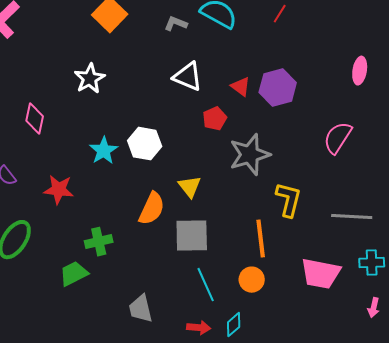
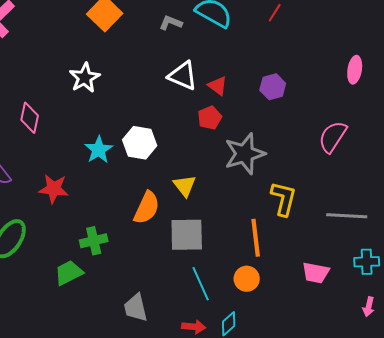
red triangle: (241, 87) -> (218, 86), moved
purple hexagon: (278, 88) -> (273, 87), size x0.7
pink trapezoid: (321, 274) -> (316, 273), size x0.7

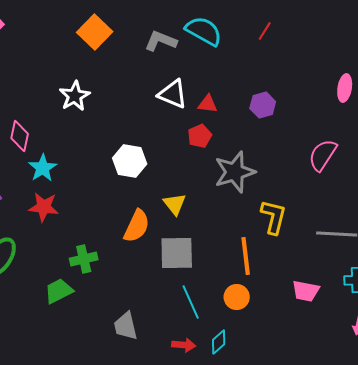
gray L-shape: (171, 23) -> (161, 41), size x1.4
red triangle: (218, 86) -> (208, 104), turned -30
cyan star: (99, 150) -> (43, 168), moved

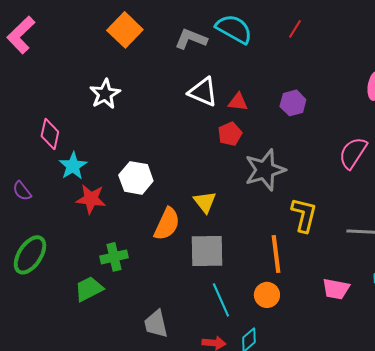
white hexagon: (130, 161) -> (136, 178), moved
red star: (44, 207) -> (91, 199), moved

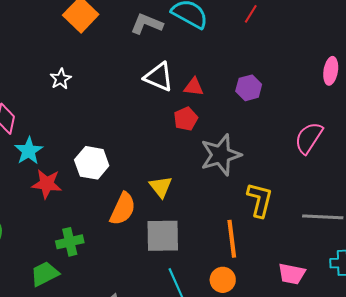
white star: (105, 94) -> (61, 79), size x0.7

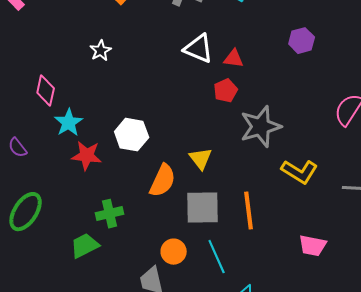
purple hexagon: (249, 88) -> (302, 41), moved
yellow L-shape: (260, 200) -> (300, 172), turned 108
orange line: (232, 239) -> (249, 211), moved
pink trapezoid: (292, 274) -> (313, 246), moved
orange circle: (223, 280) -> (174, 252), moved

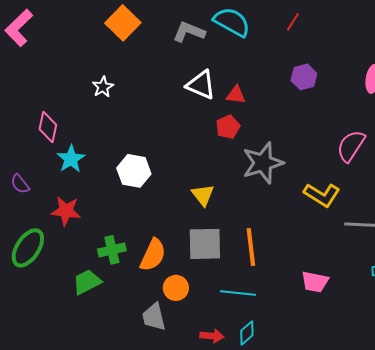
red star: (87, 156) -> (66, 211), moved
yellow L-shape: (300, 172) -> (322, 195), moved
orange semicircle: (163, 181) -> (153, 255), moved
cyan line: (217, 257) -> (238, 293), moved, turned -60

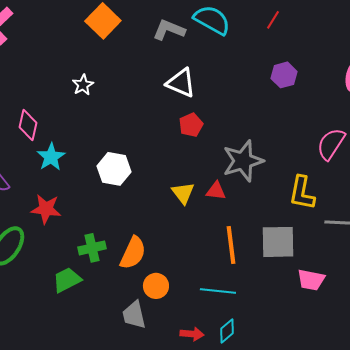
red triangle: (236, 95) -> (216, 191), moved
red pentagon: (228, 127) -> (191, 125), moved
yellow L-shape: (322, 195) -> (302, 193), turned 69
gray square: (205, 244) -> (278, 242), moved
pink trapezoid: (315, 282) -> (311, 280), moved

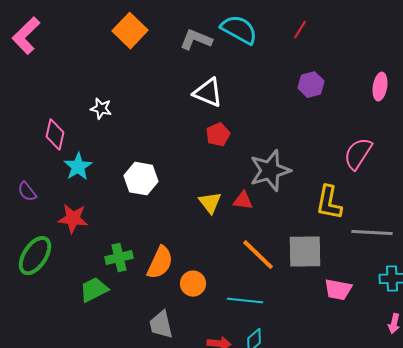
white star: (83, 85) -> (101, 109), moved, turned -30
orange line: (231, 245) -> (258, 255), turned -39
orange circle: (156, 286) -> (193, 284), moved

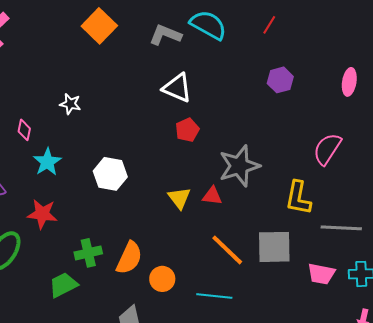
pink diamond: (55, 135) -> (24, 130), size x0.7
pink trapezoid: (338, 290) -> (321, 274), moved

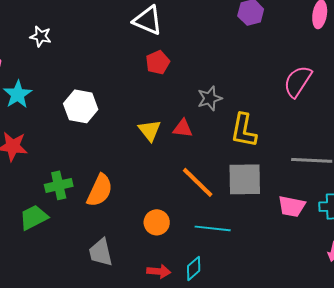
gray star: (239, 166) -> (210, 98), size x0.6
yellow L-shape: (298, 198) -> (244, 130), moved
orange circle: (162, 279) -> (157, 222), moved
cyan line: (214, 296) -> (213, 228), moved

